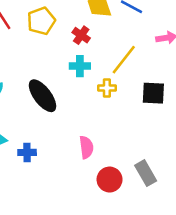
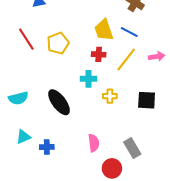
red cross: (81, 35) -> (99, 54), moved, turned -32
yellow line: (124, 60) -> (126, 60), moved
gray rectangle: (146, 173) -> (132, 148), moved

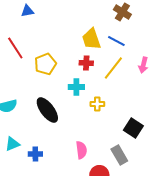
yellow pentagon: (58, 43) -> (45, 64), moved
pink arrow: (157, 56) -> (143, 65), turned 112
black square: (147, 100) -> (133, 128), moved, turned 30

